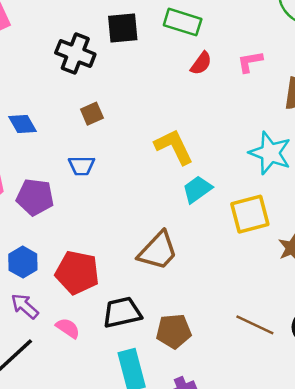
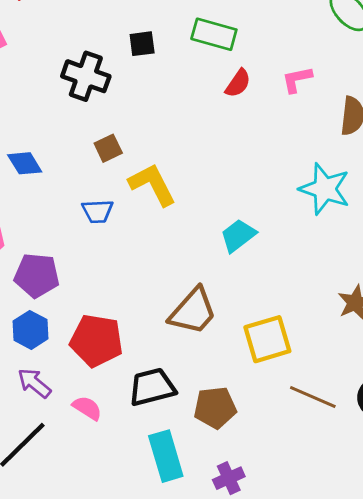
black square: (123, 28) -> (142, 44), size x0.7
yellow L-shape: (174, 147) -> (152, 185), moved
purple pentagon: (35, 197) -> (37, 275), moved
yellow square: (250, 214) -> (267, 339), moved

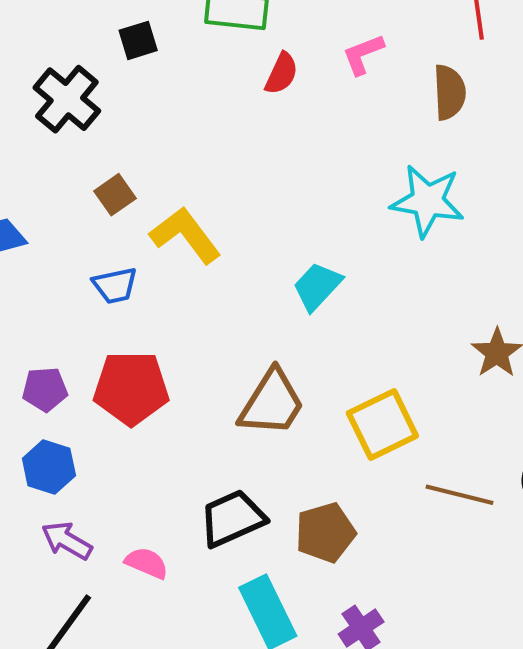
black cross: (86, 76) -> (67, 99), turned 30
purple pentagon: (37, 275) -> (45, 389), size x0.7
red pentagon: (96, 341) -> (131, 388), moved

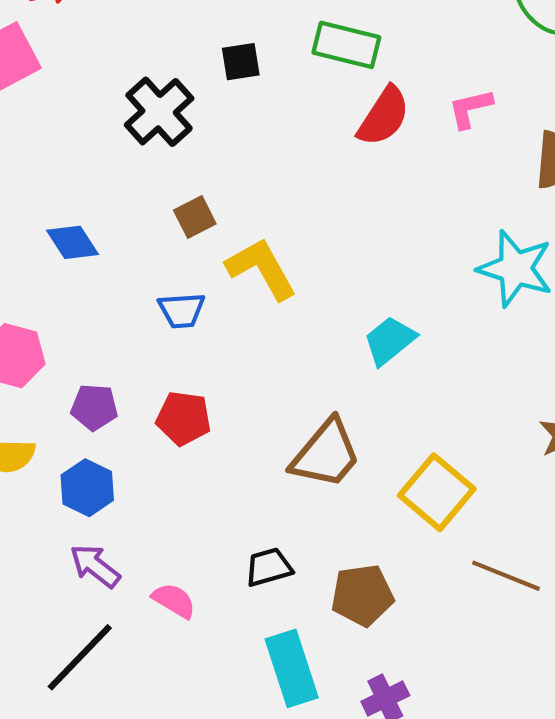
red semicircle: (281, 73) -> (384, 116), size x1.4
red pentagon: (131, 388) -> (184, 418), size x0.7
yellow square: (382, 425) -> (437, 492), turned -32
black trapezoid: (232, 518) -> (269, 567), size x0.7

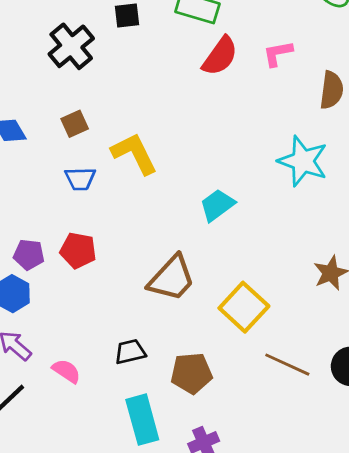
brown square: (195, 217) -> (75, 124), moved
purple pentagon: (94, 407) -> (29, 255), moved

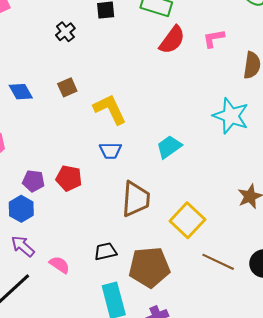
black cross: (71, 46) -> (65, 32), size x0.6
blue trapezoid: (80, 179) -> (110, 151), moved
brown trapezoid: (172, 278) -> (136, 199), turned -39
brown pentagon: (191, 373) -> (149, 267), size x1.4

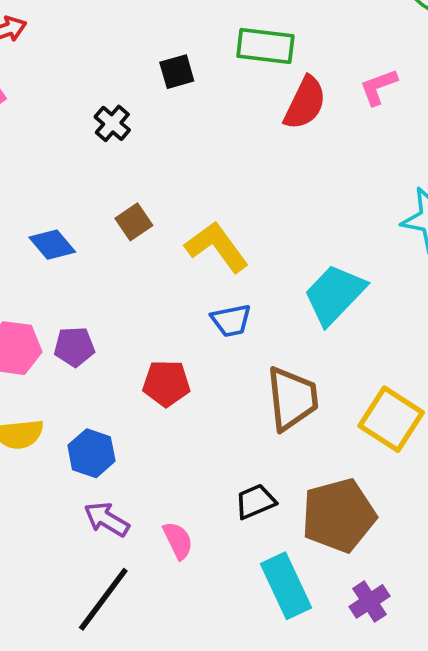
cyan trapezoid: (169, 147) -> (334, 294), size x1.4
purple pentagon: (33, 181) -> (74, 347), moved
pink semicircle: (60, 265) -> (178, 540), turned 40

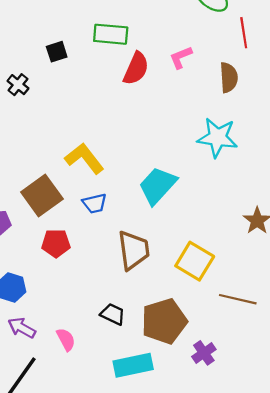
brown square: (134, 222) -> (42, 196), moved, size x1.8
black trapezoid: (255, 502) -> (113, 314), turned 50
cyan rectangle: (286, 586) -> (133, 365), turned -75
purple cross: (369, 601) -> (204, 353), moved

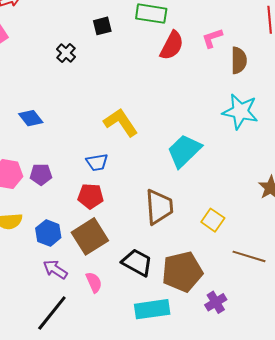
brown semicircle: (229, 77) -> (239, 60), moved
brown square: (42, 196) -> (90, 236), moved
blue trapezoid: (95, 203) -> (97, 162), moved
yellow square: (195, 261) -> (213, 220), size x0.7
black trapezoid: (113, 314) -> (137, 263), size x1.4

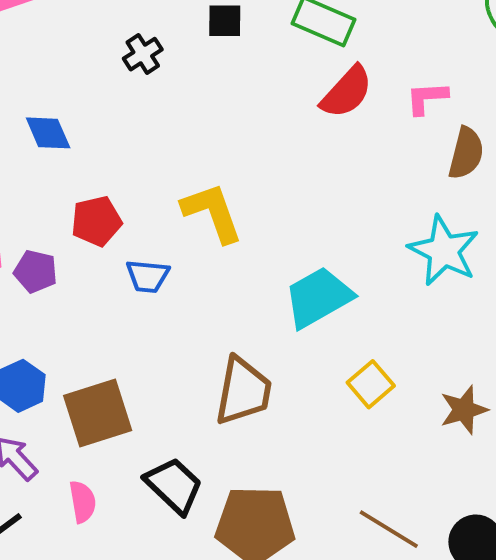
blue diamond: (31, 118) -> (48, 133), moved
red pentagon: (91, 196) -> (96, 221), moved, turned -30
yellow square: (213, 220) -> (371, 384), moved

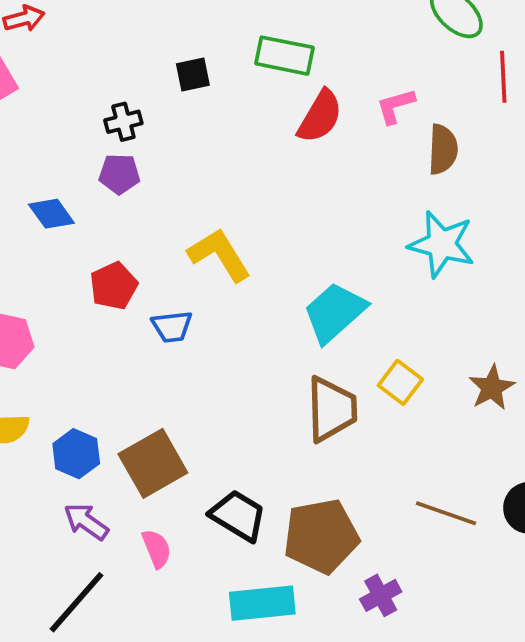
black cross: (143, 54) -> (123, 122), turned 30
purple pentagon: (36, 271) -> (119, 174), moved
brown trapezoid: (243, 391) -> (332, 409), moved

